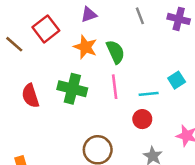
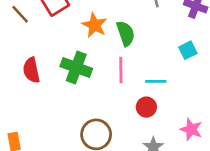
cyan square: (177, 80) -> (188, 50), moved

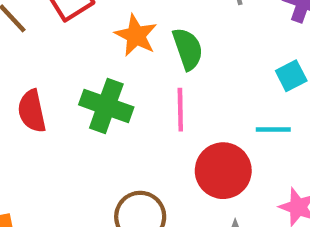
cyan line: (156, 81) -> (273, 129), moved
red circle: (146, 107) -> (223, 171), size x1.6

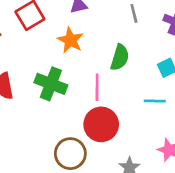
green semicircle: (188, 49) -> (120, 57), moved, turned 35
red circle: (223, 171) -> (101, 124), moved

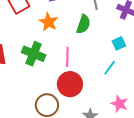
green semicircle: (120, 57) -> (83, 24), moved
cyan line: (155, 101) -> (110, 68), turned -56

